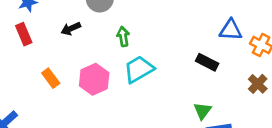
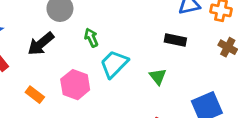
black arrow: (71, 29) -> (41, 44), size x1.5
green triangle: (202, 111) -> (158, 76), moved

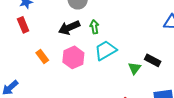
black rectangle: (175, 40) -> (153, 60), moved
black arrow: (41, 44) -> (69, 28), moved

